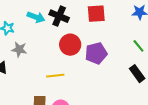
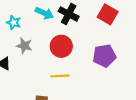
red square: (96, 14) -> (108, 14), turned 30
red circle: (70, 45) -> (61, 46), moved

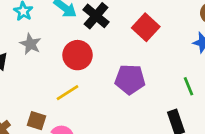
yellow line: (60, 76) -> (67, 93), turned -42

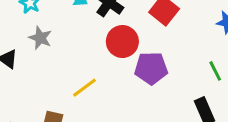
red circle: (77, 55) -> (122, 42), moved

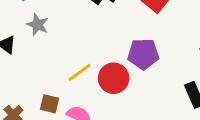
red circle: (122, 42) -> (114, 78), moved

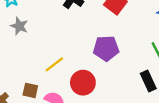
red circle: (114, 78) -> (83, 83), moved

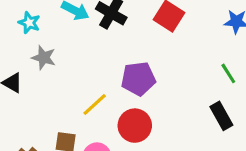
purple pentagon: (106, 48) -> (138, 79), moved

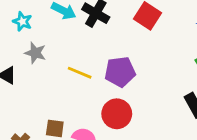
yellow line: (95, 105) -> (80, 73), moved, turned 65

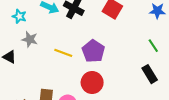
purple pentagon: (120, 72) -> (93, 51), turned -30

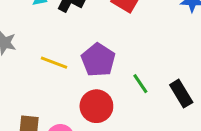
green line: (153, 46) -> (140, 84), moved

